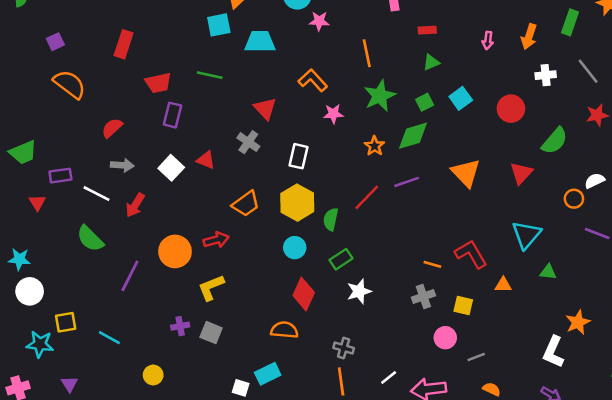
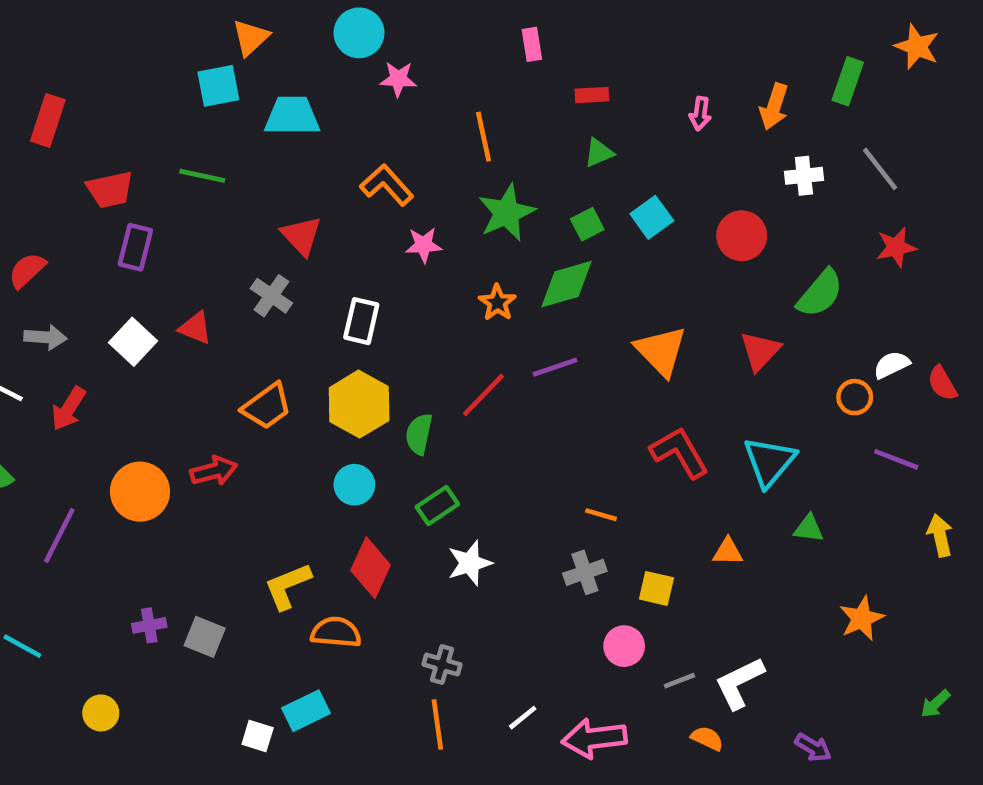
red L-shape: (471, 254) -> (679, 452), moved
yellow L-shape: (211, 287) -> (288, 586), moved
white L-shape: (553, 352) -> (739, 683), moved, turned 40

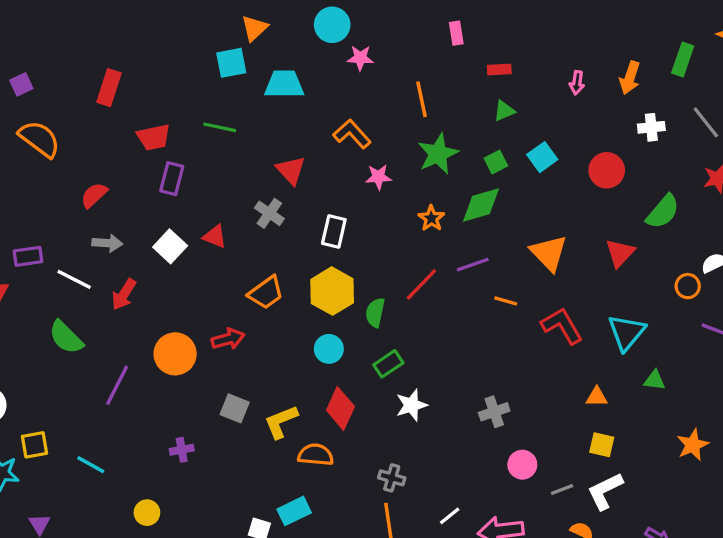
orange line: (601, 515) -> (506, 301), moved
yellow square: (656, 588) -> (602, 445), moved
gray square: (205, 637) -> (235, 408), moved

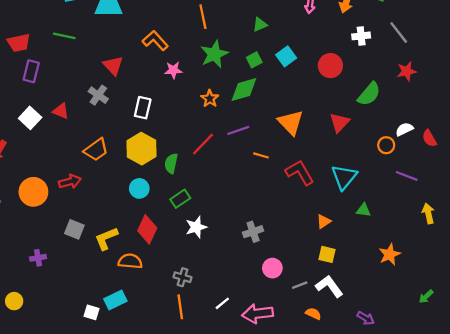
orange triangle: (597, 397) -> (324, 221), turned -35
white L-shape: (605, 491) -> (329, 286), turned 80

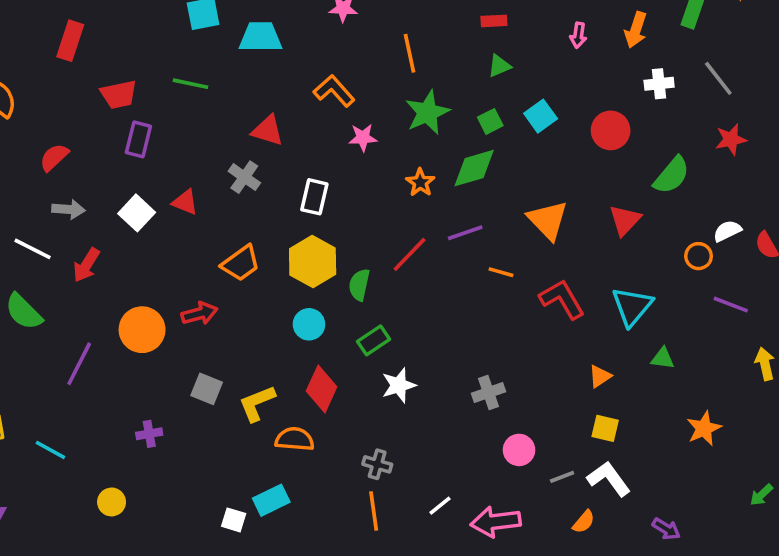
red triangle: (113, 66) -> (268, 130), turned -30
orange semicircle: (313, 314) -> (584, 522), turned 105

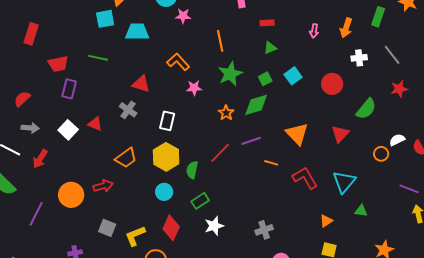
purple line: (731, 305) -> (409, 189), moved

